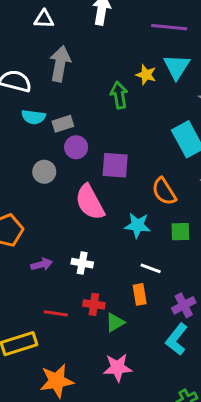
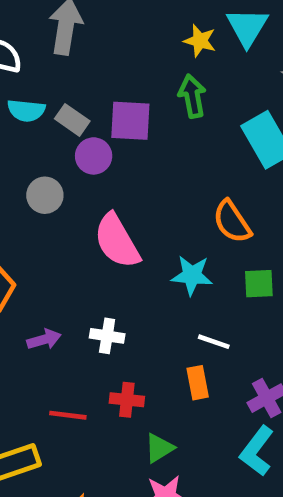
green arrow: (119, 95) -> (192, 96), moved
gray rectangle: (63, 124) -> (72, 120), turned 54
purple square: (115, 165) -> (130, 121), moved
green triangle: (115, 322) -> (159, 448), moved

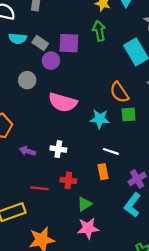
pink semicircle: (117, 241) -> (63, 102), turned -44
green square: (259, 284) -> (129, 114), moved
purple arrow: (44, 339) -> (27, 151), turned -147

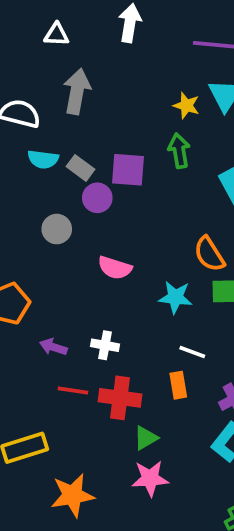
pink semicircle: (63, 102) -> (115, 268), size x0.7
red cross: (68, 180) -> (120, 398), size x1.5
red line: (39, 188) -> (73, 390), moved

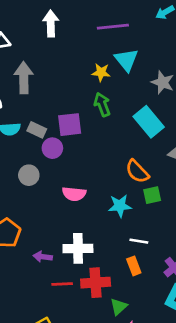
white cross: (105, 345) -> (78, 248), size x1.5

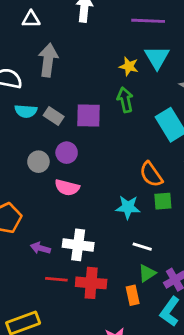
purple circle: (52, 148) -> (67, 153), moved
pink semicircle: (74, 194) -> (67, 187), moved
orange rectangle: (134, 266) -> (133, 295), moved
green triangle: (119, 307) -> (147, 273), moved

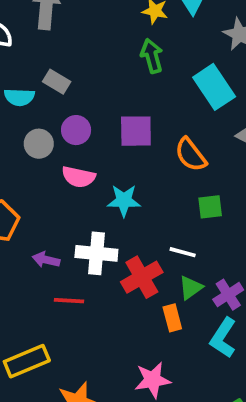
cyan semicircle: (26, 111) -> (19, 97), moved
purple square: (88, 116) -> (136, 131), moved
green square: (163, 201) -> (210, 207), moved
cyan star: (128, 207) -> (124, 201), moved
red cross: (91, 283) -> (142, 277), moved, turned -32

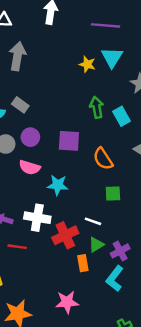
green arrow: (152, 56) -> (97, 107), moved
cyan rectangle: (214, 87) -> (122, 116), size x0.7

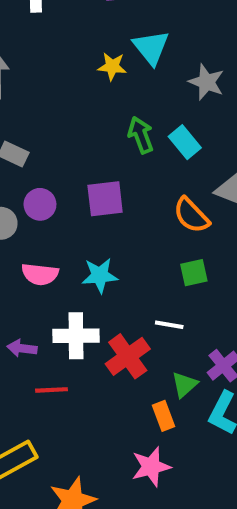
orange semicircle: (103, 159) -> (191, 215), moved
pink semicircle: (30, 167) -> (40, 274), moved
green triangle: (96, 245) -> (184, 385), moved
orange rectangle: (83, 263) -> (163, 416), moved

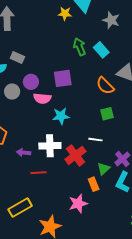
pink semicircle: (40, 274) -> (42, 98), moved
pink star: (151, 467) -> (78, 204), moved

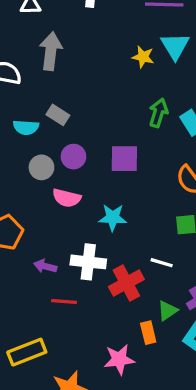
green arrow: (80, 47) -> (158, 113), turned 30
pink semicircle: (42, 98) -> (67, 198), moved

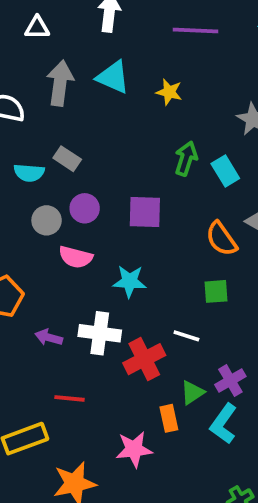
cyan triangle: (175, 46) -> (113, 77), moved, turned -36
red line: (64, 301) -> (70, 398), moved

